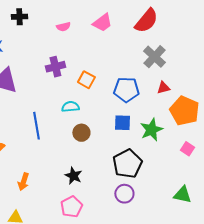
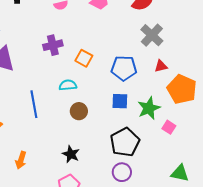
pink square: (187, 149) -> (169, 127), moved

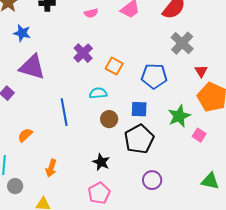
purple cross: (53, 45) -> (83, 53), turned -30
red triangle: (161, 66) -> (201, 71), moved, turned -48
blue square: (120, 101) -> (139, 109), moved
black pentagon: (125, 142) -> (139, 139), moved

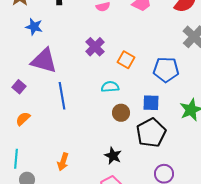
blue line: (64, 112) -> (62, 96), moved
orange semicircle: (25, 135) -> (23, 119), moved

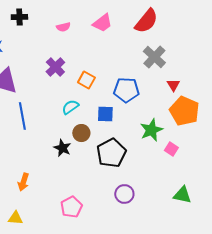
cyan semicircle: (110, 87) -> (70, 107), turned -30
blue square: (151, 103) -> (105, 114), moved
black star: (113, 156) -> (62, 148), moved

